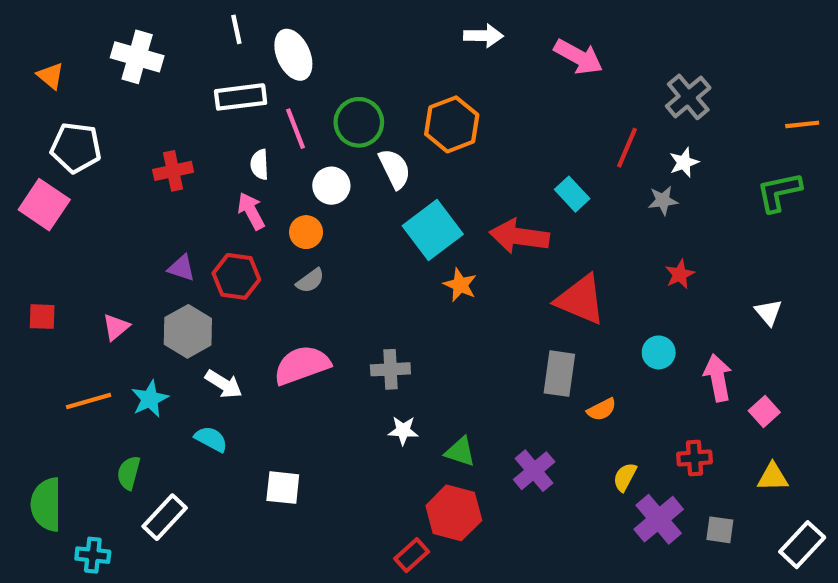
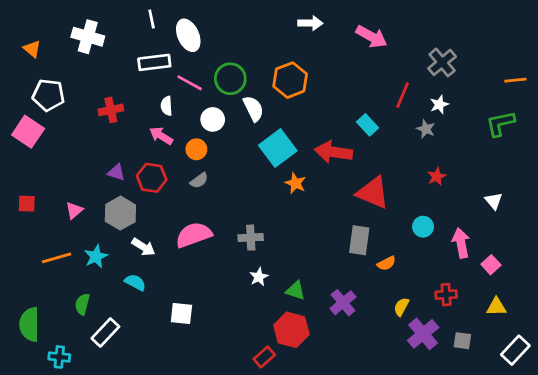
pink line: (295, 129) -> (190, 83), turned -40
gray star: (663, 200) -> (426, 129), turned 30
pink arrow: (251, 211) -> (161, 136), turned -30
white star: (403, 431) -> (259, 277), turned -30

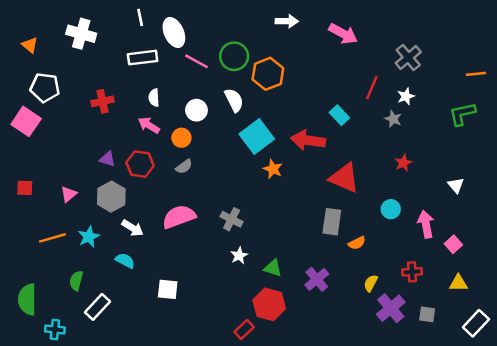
green circle: (230, 79) -> (234, 56), moved
pink line: (190, 83) -> (196, 61), moved
gray cross: (251, 238) -> (232, 219), turned 30

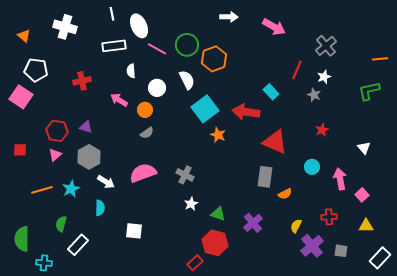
white semicircle: (154, 98) -> (131, 71), moved
red hexagon: (140, 164) -> (57, 131), moved
cyan semicircle: (125, 261) -> (100, 208), turned 63

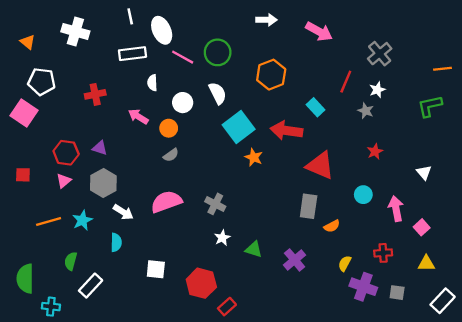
orange hexagon: (214, 59) -> (271, 75), moved
red hexagon: (215, 243) -> (201, 283), moved
purple cross: (312, 246) -> (363, 287), turned -30

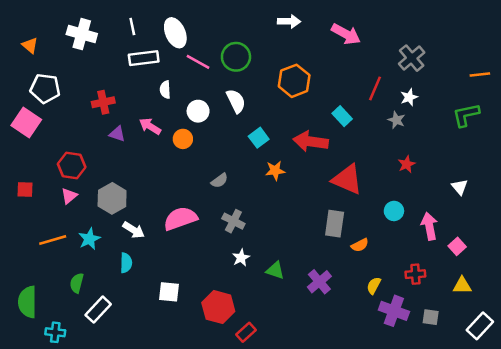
white line: (130, 16) -> (132, 26), moved
cyan square: (239, 127) -> (259, 138), size x0.6
purple triangle: (100, 148) -> (117, 134), moved
gray semicircle: (171, 155) -> (220, 181), moved
orange star: (254, 157) -> (275, 171), turned -30

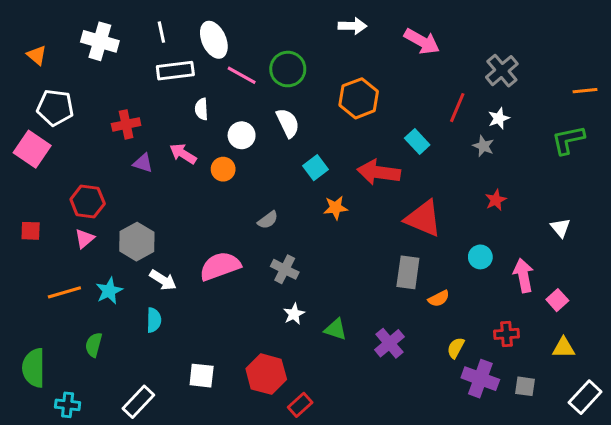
white square: (169, 292) -> (202, 376), moved
white rectangle: (98, 310) -> (138, 402), moved

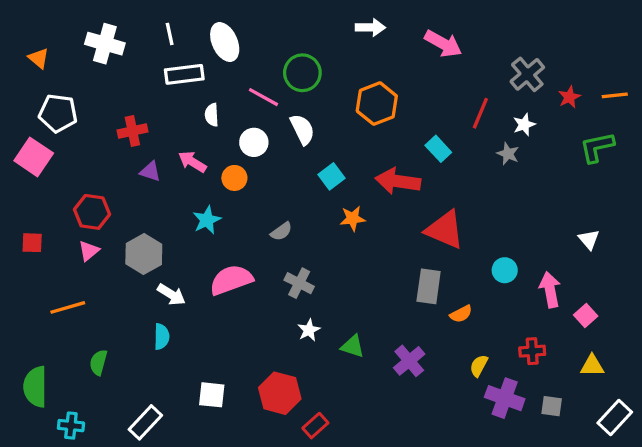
pink line: (242, 75) -> (264, 97), moved
red star: (496, 200) -> (569, 97), moved
cyan star: (109, 291) -> (207, 220), moved

